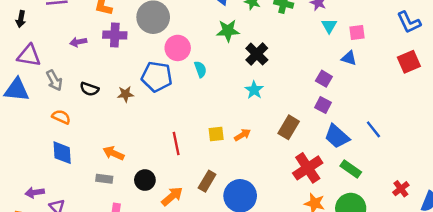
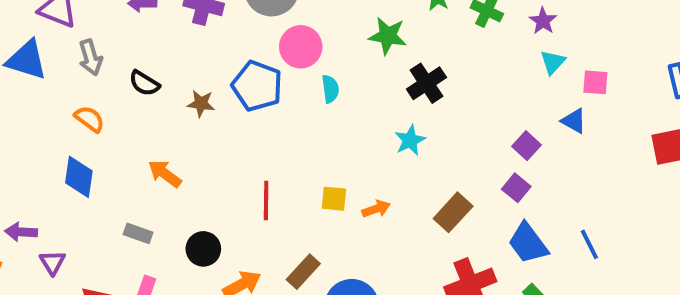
orange arrow: (113, 153) -> (165, 174), moved

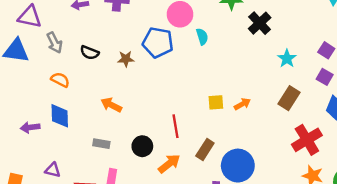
cyan star: (410, 140) -> (287, 59), moved
red line: (266, 201) -> (176, 126), moved
purple arrow: (21, 232) -> (30, 127), moved
purple triangle: (52, 262) -> (53, 170), turned -35

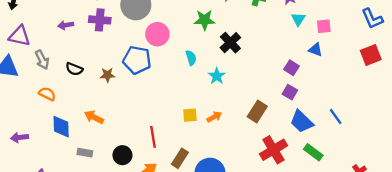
cyan semicircle: (202, 37) -> (191, 58), moved
cyan star: (287, 59) -> (217, 76), moved
blue diamond: (60, 116) -> (61, 127), moved

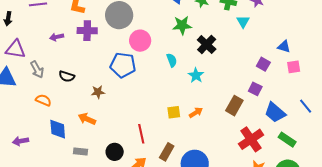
cyan triangle: (298, 19) -> (243, 22), moved
pink square: (324, 26) -> (294, 67), moved
brown star: (107, 75) -> (98, 92), moved
purple square: (290, 92) -> (255, 89), moved

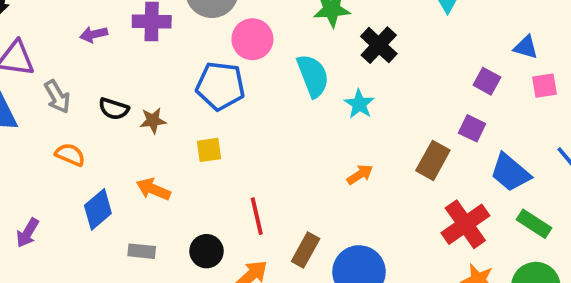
cyan semicircle: (172, 60) -> (313, 76), size x1.6
brown star: (98, 92) -> (153, 121), moved
yellow square: (174, 112) -> (209, 150), moved
blue diamond: (58, 129) -> (98, 209), turned 55
purple arrow: (20, 141) -> (28, 233), turned -49

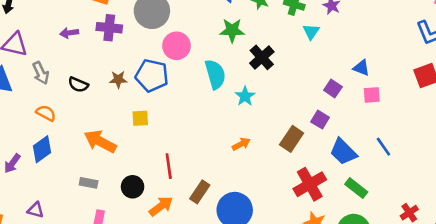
brown star: (153, 121) -> (118, 79), moved
orange arrow: (153, 189) -> (100, 141), size x1.4
blue diamond: (98, 209) -> (42, 149), moved

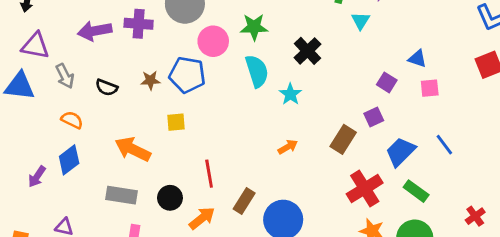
green star: (232, 30) -> (254, 27), moved
purple arrow: (69, 33) -> (95, 31), size x1.6
purple square: (320, 120) -> (374, 117), turned 36
blue trapezoid: (343, 152) -> (400, 152), turned 92
gray rectangle: (89, 183) -> (122, 195), size x1.5

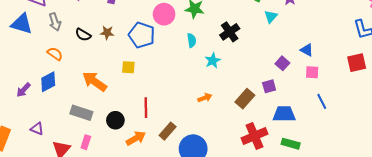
cyan semicircle: (257, 71) -> (192, 40), size x0.6
brown star: (150, 80) -> (107, 33), moved
blue line: (444, 145) -> (322, 101), moved
blue trapezoid: (400, 152) -> (284, 114), turned 35
green rectangle: (416, 191) -> (291, 144), turned -30

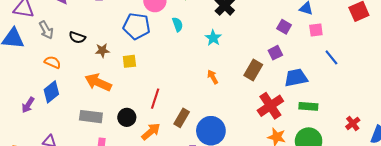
brown star: (107, 33) -> (102, 50), moved
cyan semicircle: (192, 40) -> (178, 24), moved
orange arrow: (205, 98) -> (213, 77), turned -88
red line: (146, 108) -> (155, 99), turned 30

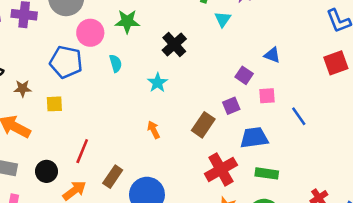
pink square: (316, 30) -> (267, 96), moved

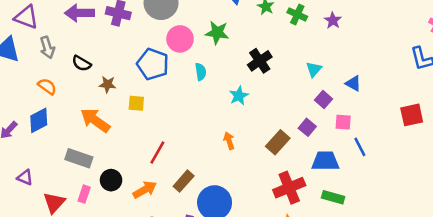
cyan triangle: (223, 19) -> (314, 69), moved
red square: (336, 63) -> (412, 115), moved
purple square: (231, 106) -> (307, 127), turned -35
blue line: (299, 116) -> (360, 147), moved
black circle: (46, 171) -> (111, 180), moved

